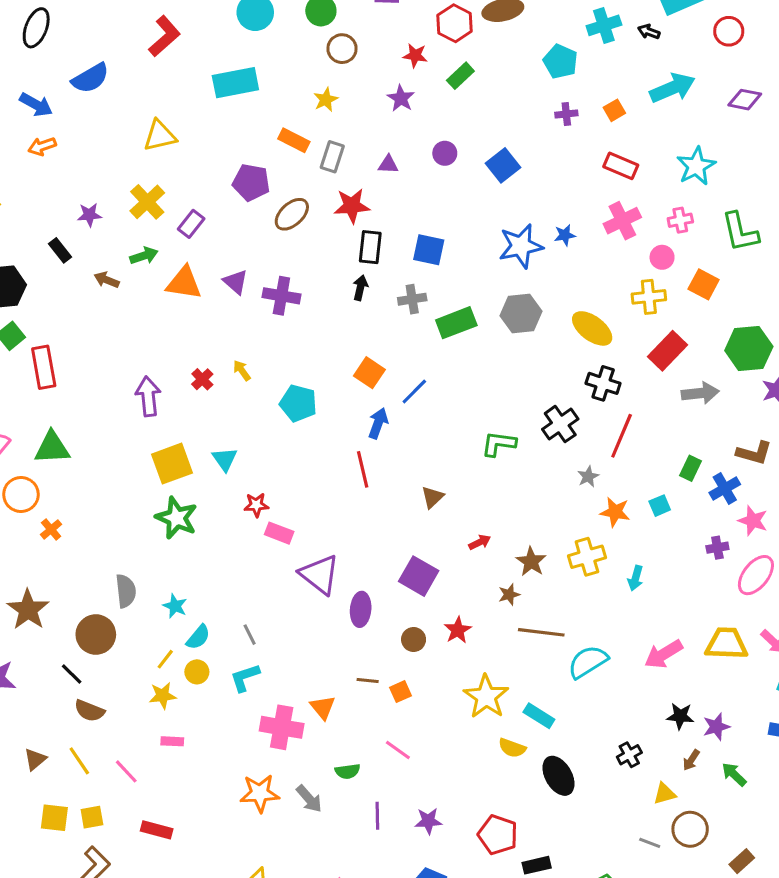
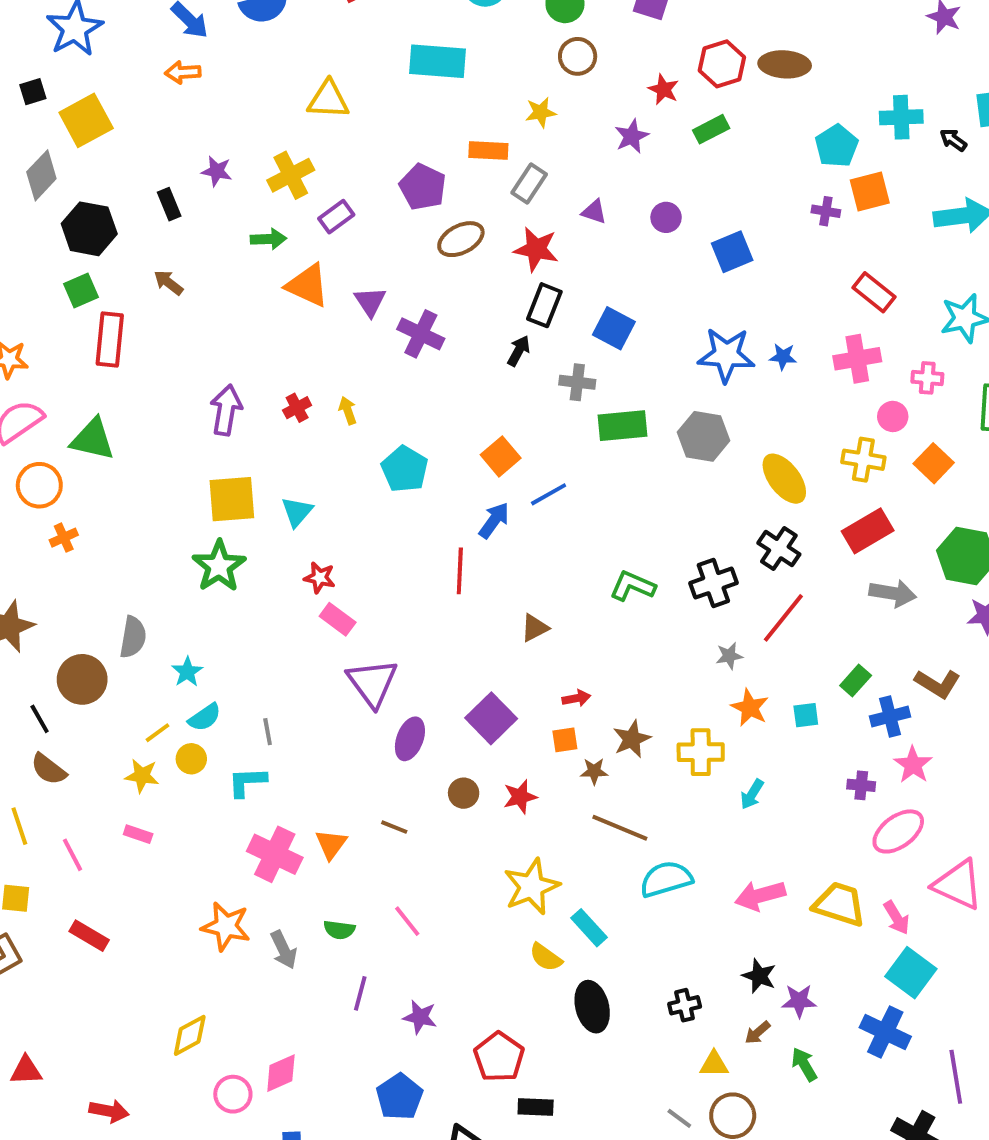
orange square: (614, 110) -> (870, 192), moved, size x1.5
orange rectangle: (294, 140) -> (488, 151), turned -40
brown arrow: (107, 280) -> (168, 283), moved
orange square: (401, 692) -> (565, 740), moved

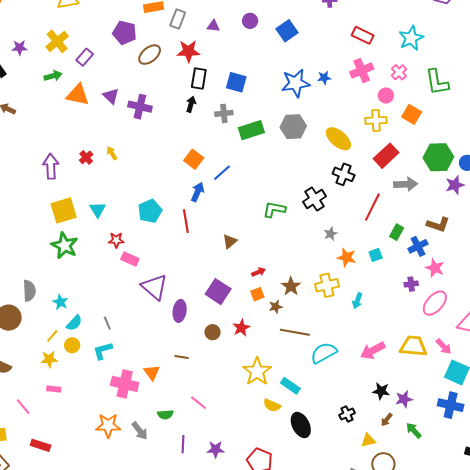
pink cross: (927, 378) -> (399, 72), turned -35
cyan pentagon: (405, 469) -> (150, 211), moved, turned 30
red line: (783, 618) -> (372, 207), moved

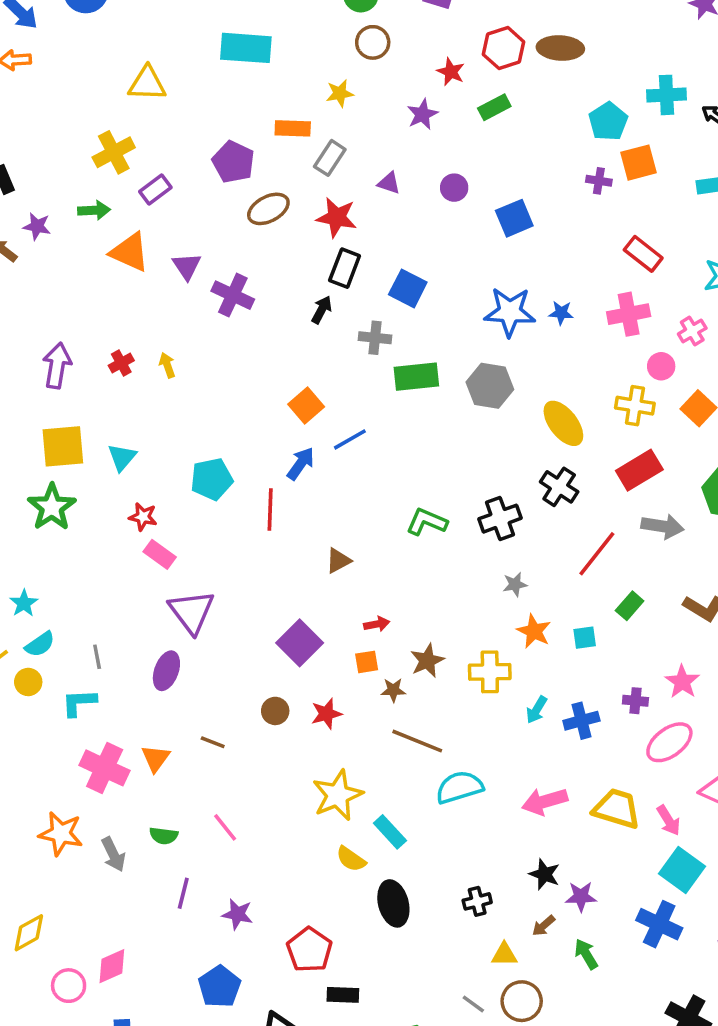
purple star: (19, 48) -> (37, 226), moved
blue cross: (418, 246) -> (581, 721), moved
purple ellipse: (180, 311) -> (166, 671), moved

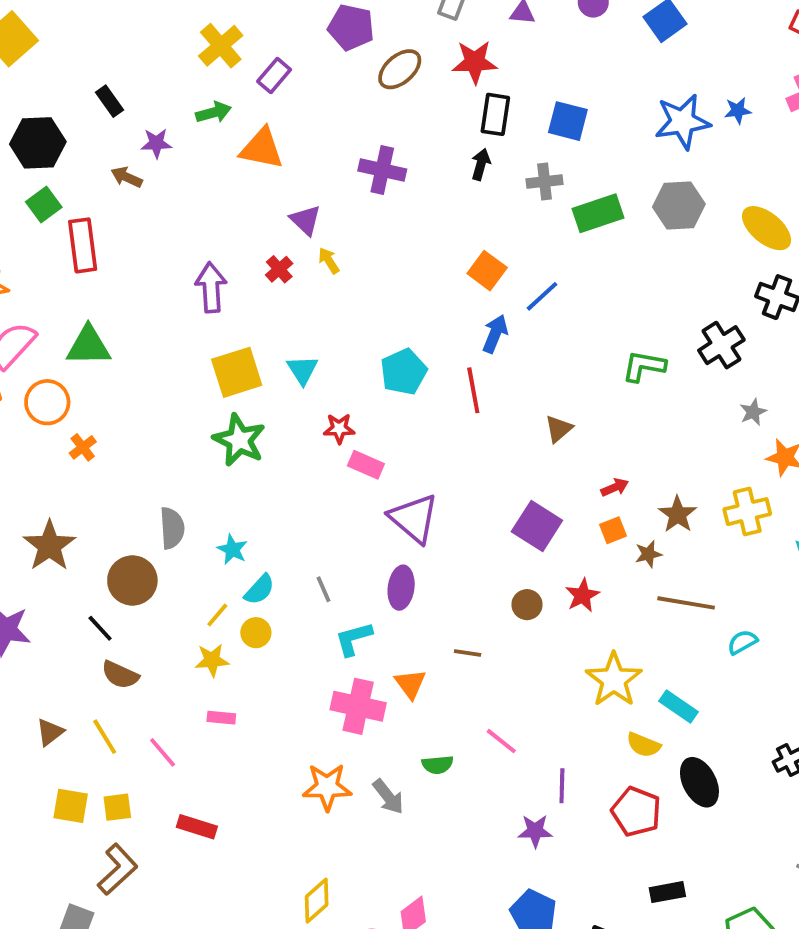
purple triangle: (187, 266) -> (305, 220), moved
cyan L-shape: (79, 703) -> (354, 639), moved
cyan semicircle: (459, 787) -> (742, 642), size x0.6
purple line: (183, 893) -> (562, 786), moved
red pentagon: (309, 950) -> (636, 812), moved

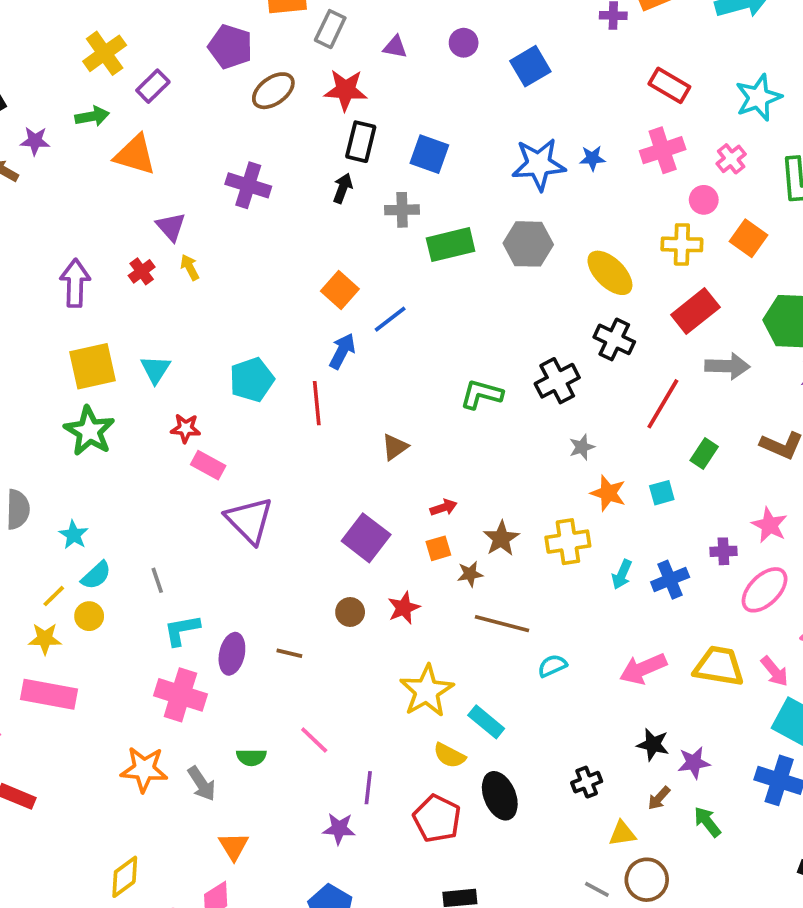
purple ellipse: (401, 588) -> (232, 654), moved
orange triangle: (410, 684) -> (234, 846), moved
pink rectangle: (221, 718) -> (49, 694), size x2.0

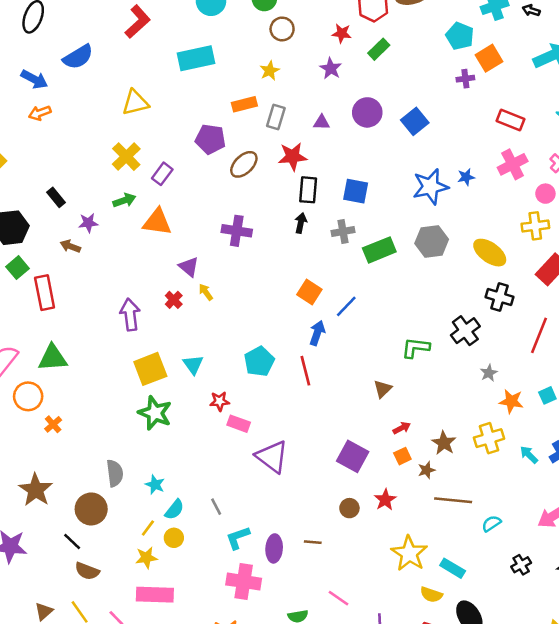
purple circle: (464, 43) -> (367, 112), size x1.5
brown triangle: (395, 447) -> (383, 389), moved
cyan arrow: (622, 574) -> (529, 455), turned 120
black cross: (587, 782) -> (521, 565), moved

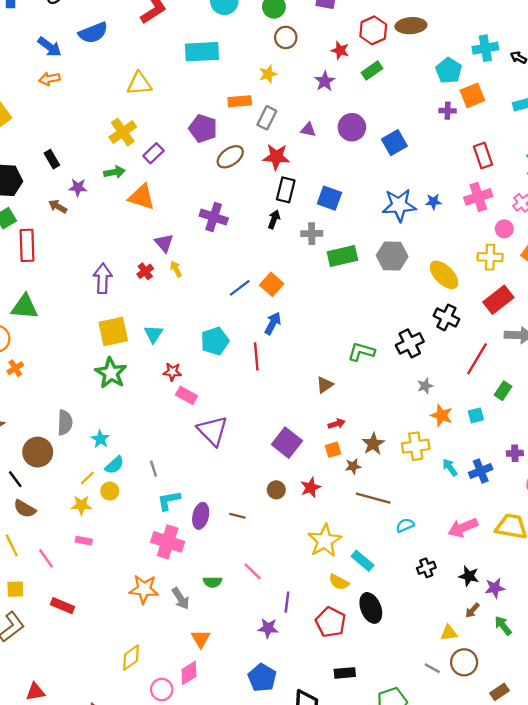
red rectangle: (510, 120) -> (483, 156), turned 40
blue line: (346, 306) -> (240, 288), moved
pink rectangle: (155, 595) -> (84, 541), size x0.5

